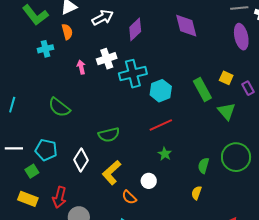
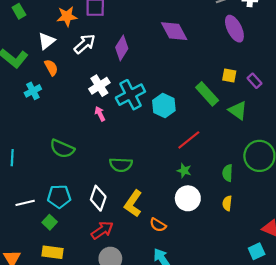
pink arrow: (81, 67) -> (100, 114), moved
red line: (161, 125) -> (189, 140), moved
green semicircle: (109, 135) -> (121, 165), turned 30
white circle: (149, 181) -> (188, 198), moved, size x1.5
red arrow: (59, 197) -> (102, 230), moved, turned -125

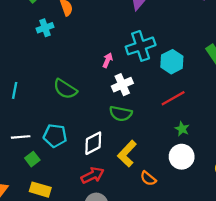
white cross: (99, 86) -> (122, 85), moved
pink arrow: (100, 114) -> (108, 60), turned 40
red line: (189, 140) -> (173, 98), moved
white diamond: (98, 198) -> (93, 143), turned 35
green square: (50, 222) -> (32, 159), moved

